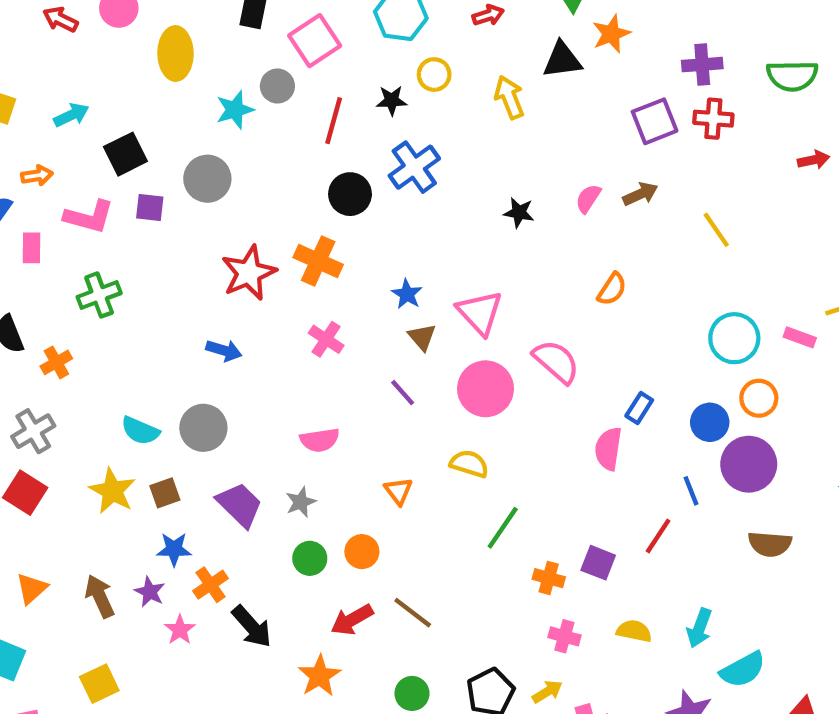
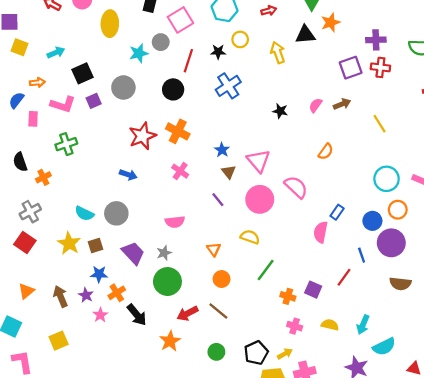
black circle: (350, 194) -> (173, 89), moved
purple square: (150, 208) -> (94, 101), turned -32
orange circle: (362, 552) -> (222, 279), moved
green circle: (310, 558) -> (167, 282), size x1.6

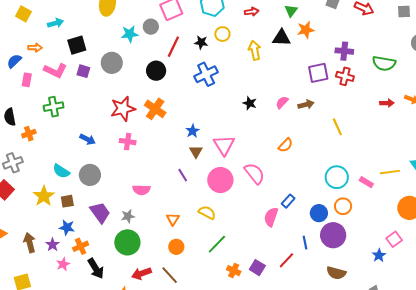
purple square: (94, 101) -> (83, 71), turned 32
pink cross: (180, 171) -> (128, 142), moved, turned -35
blue arrow: (128, 175) -> (88, 139), moved

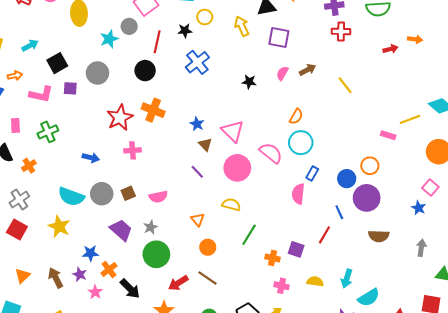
purple square: (318, 73) -> (279, 37), moved, turned 35
pink rectangle: (27, 80) -> (15, 126), moved
cyan semicircle: (61, 171) -> (71, 197), size x1.4
cyan circle: (337, 177) -> (301, 143), moved
brown square: (67, 201) -> (128, 193), moved

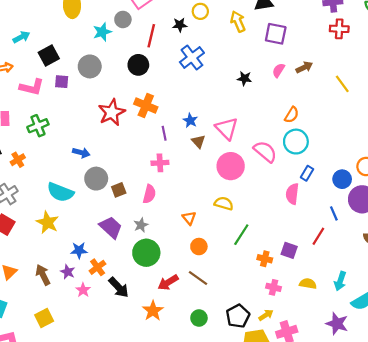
pink cross: (133, 150) -> (160, 163), moved
purple line: (197, 172) -> (164, 133), moved, turned 32
gray circle: (102, 194) -> (96, 179), moved
pink semicircle: (158, 197) -> (149, 194), turned -66

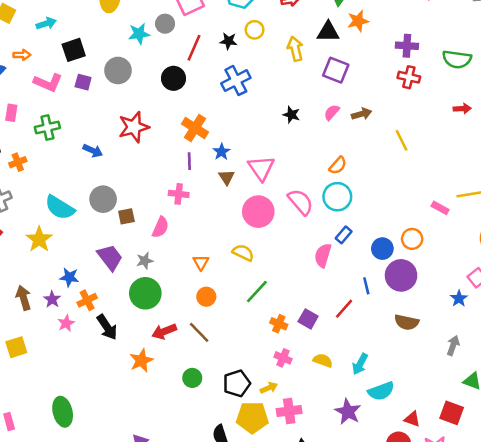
orange cross: (146, 105) -> (195, 128), moved
blue arrow: (81, 153) -> (93, 151), moved

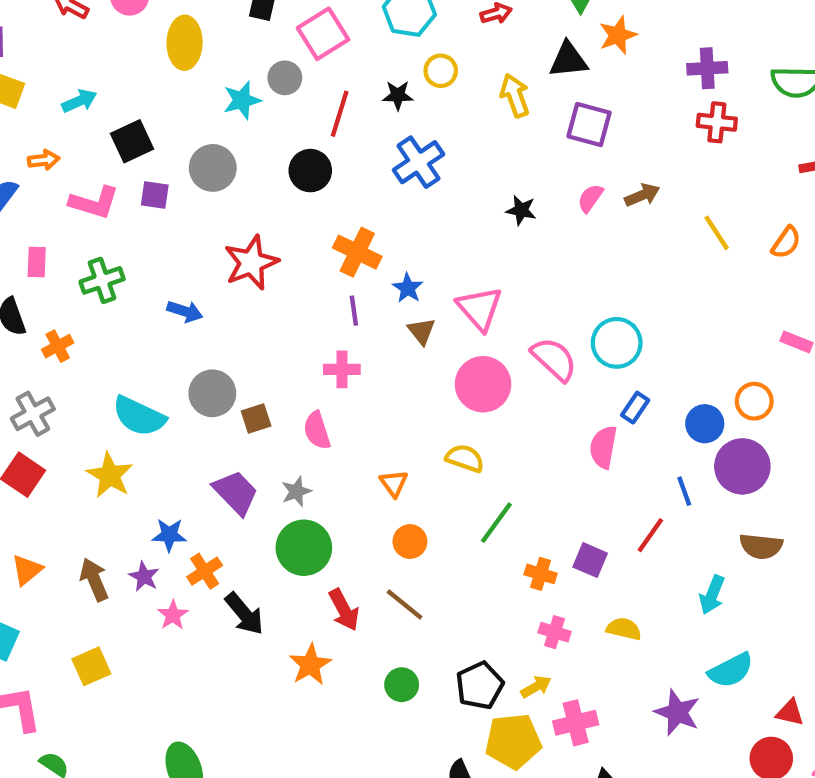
orange semicircle: (338, 165) -> (786, 242), moved
pink semicircle: (160, 227) -> (317, 430), turned 145
red arrow: (164, 331) -> (344, 610), turned -90
cyan arrow: (360, 364) -> (712, 595), moved

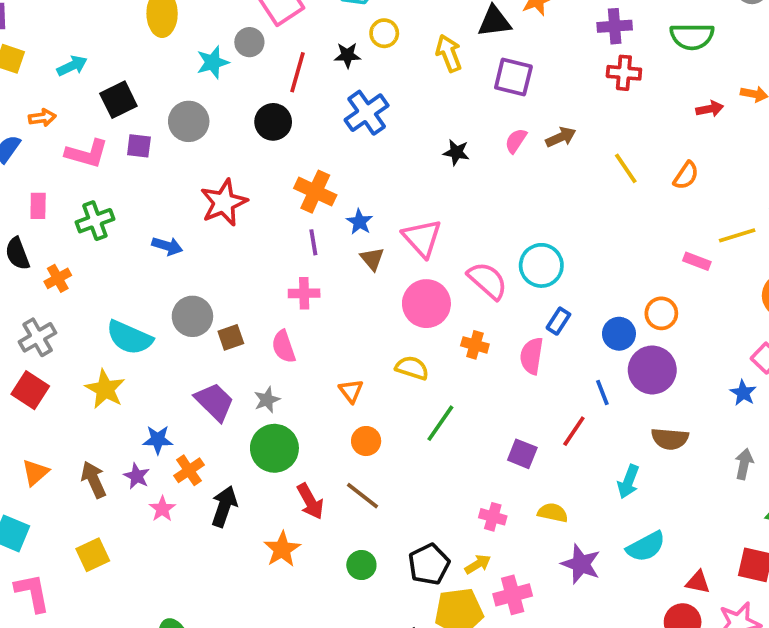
orange cross: (541, 574) -> (475, 345), moved
black arrow: (244, 614) -> (224, 506), turned -120
purple star: (677, 712) -> (581, 564), moved

